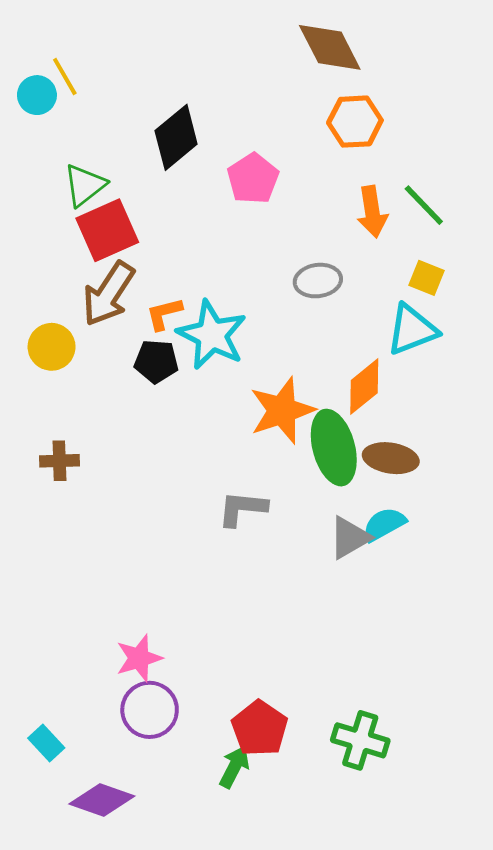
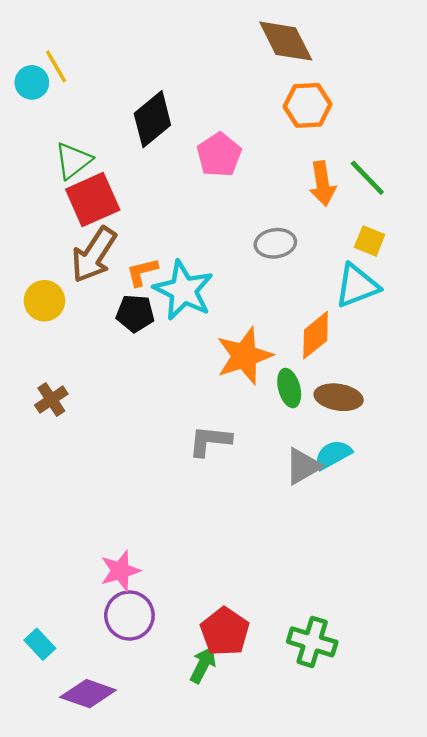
green ellipse: (334, 448) -> (289, 388), size x0.6
brown cross: (59, 461) -> (51, 400), turned -32

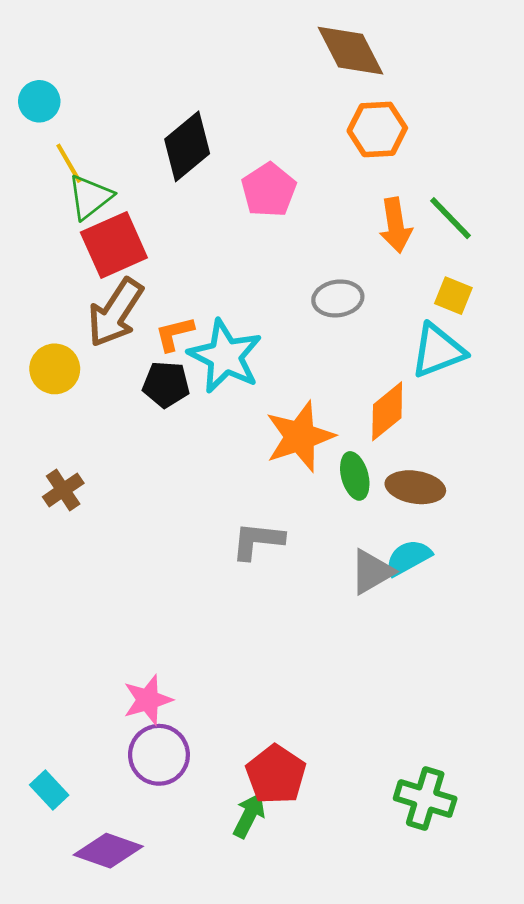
yellow line: (56, 66) -> (69, 163), moved
green cross: (312, 642) -> (425, 798), moved

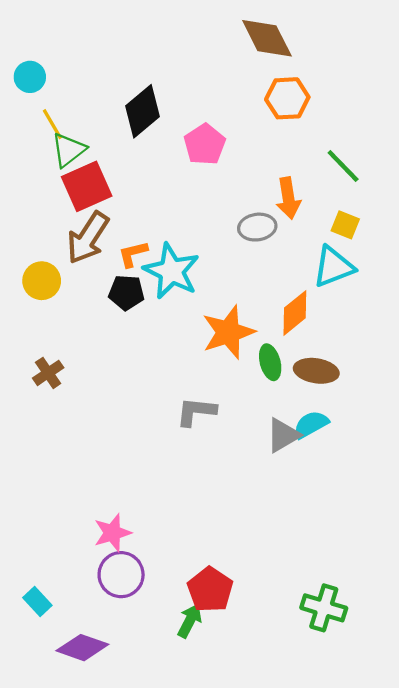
orange arrow: (396, 225) -> (288, 198), moved

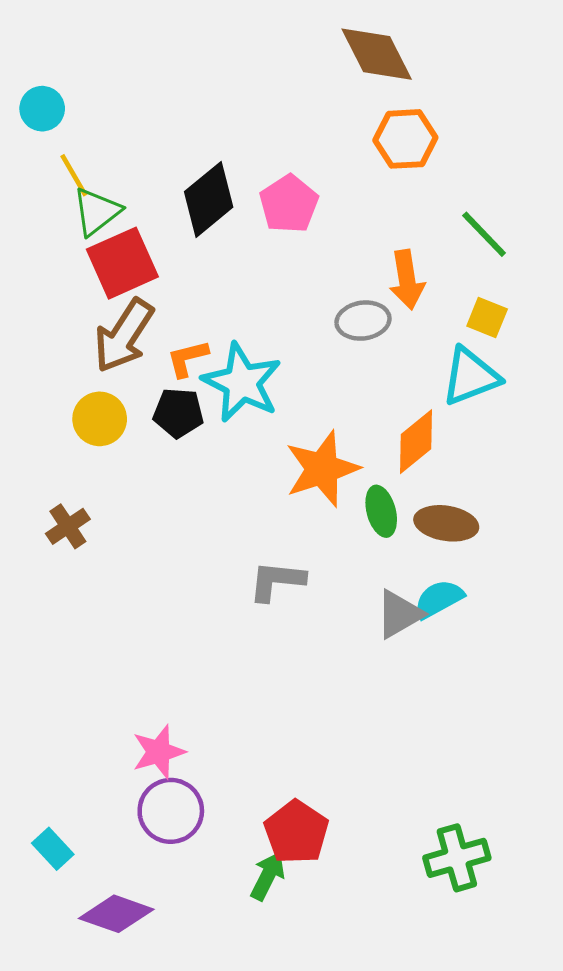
black diamond: (142, 111) -> (209, 199), moved
yellow circle: (42, 281) -> (100, 419), moved
green cross: (324, 608) -> (457, 858), turned -33

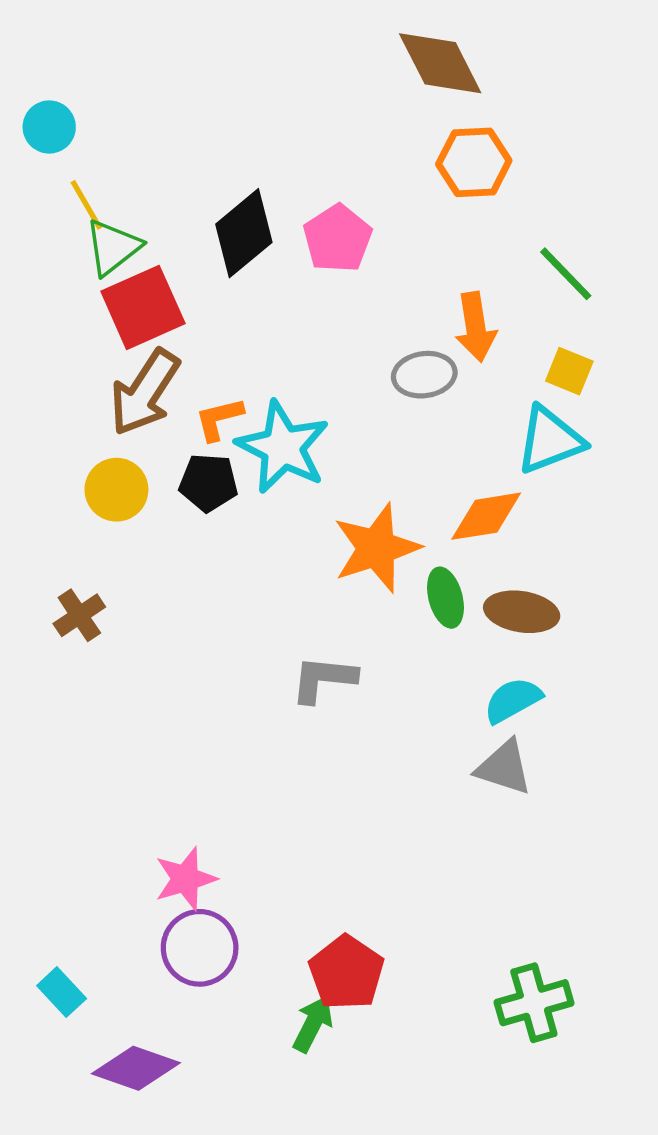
orange diamond: (416, 442) -> (486, 516), turned 30
gray triangle: (399, 614) -> (504, 767), moved, turned 48

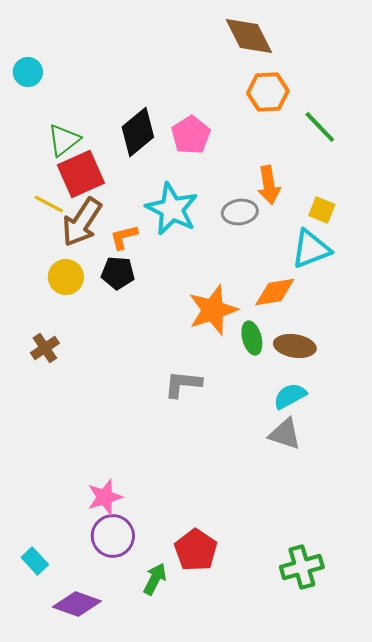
yellow line: (86, 205) -> (49, 204), moved, turned -32
green line: (566, 274) -> (320, 127), moved
cyan star: (283, 447) -> (172, 209), moved
green arrow: (313, 1024) -> (155, 579), moved

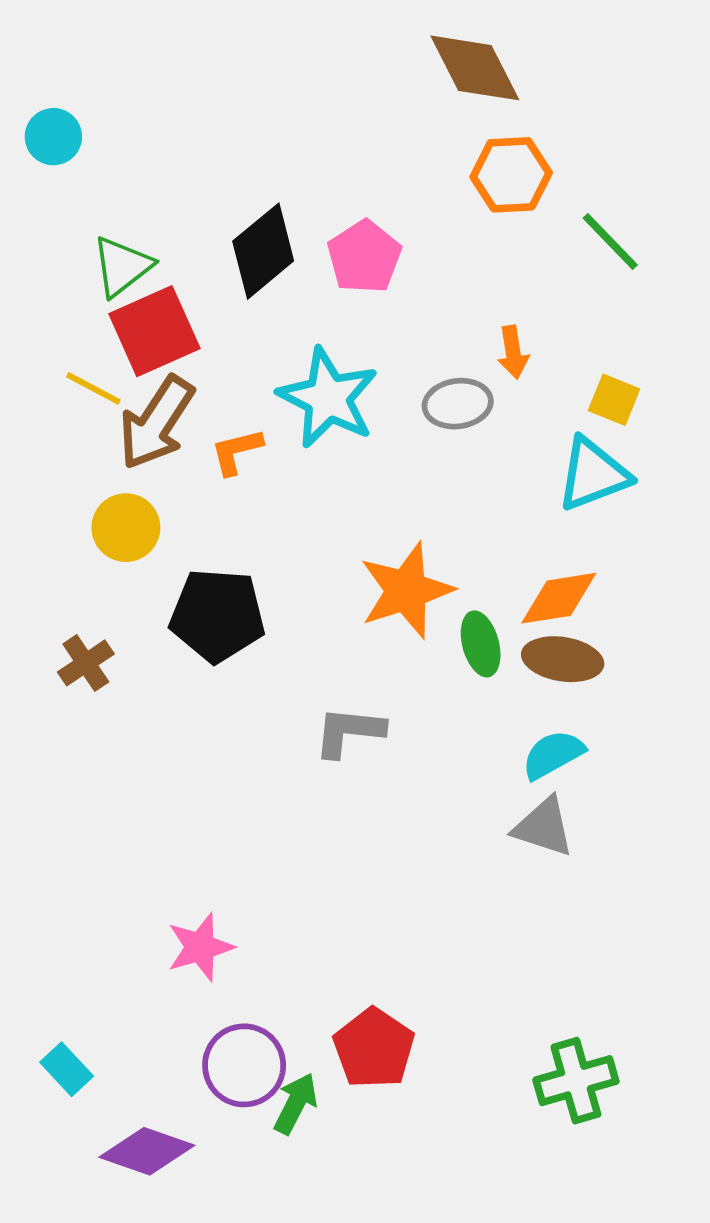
orange arrow: (269, 185) -> (513, 352), size x0.7
black pentagon: (118, 273) -> (217, 615), moved, size x1.5
orange diamond: (275, 292) -> (559, 598), moved
purple circle: (113, 536) -> (244, 1065), moved

